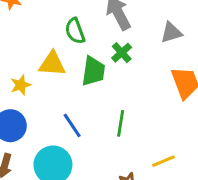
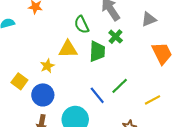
green line: (121, 123) -> (120, 86), turned 42
blue line: (72, 125) -> (97, 95), moved
yellow line: (163, 161) -> (152, 100), moved

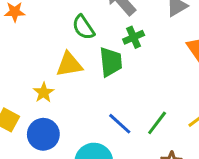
green cross: (116, 37) -> (134, 37), turned 32
green line: (120, 86) -> (157, 123), moved

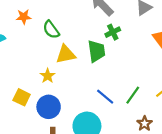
green semicircle: (83, 27) -> (51, 30), moved

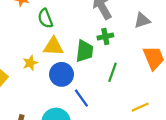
green line: (133, 95) -> (113, 72), moved, turned -30
blue circle: (49, 107) -> (62, 74), moved

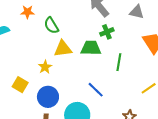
gray triangle: (142, 20) -> (137, 12), turned 42
green trapezoid: (84, 51) -> (91, 48), turned -85
blue circle: (62, 74) -> (48, 97), moved

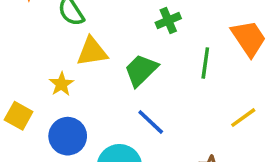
green trapezoid: (91, 48) -> (141, 70), moved, turned -45
green line: (119, 62) -> (205, 63), moved

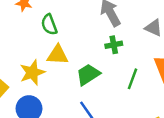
yellow star: (61, 84) -> (32, 72), size x1.5

